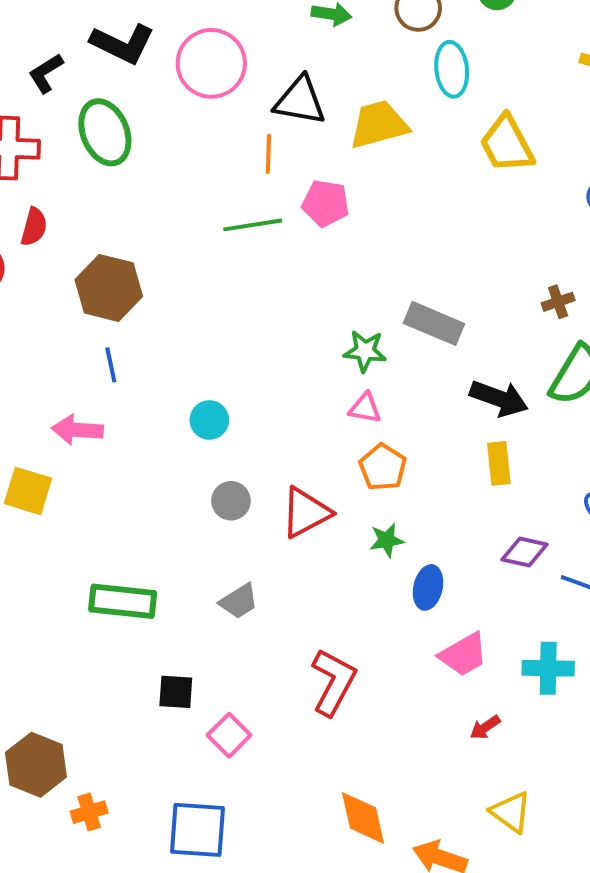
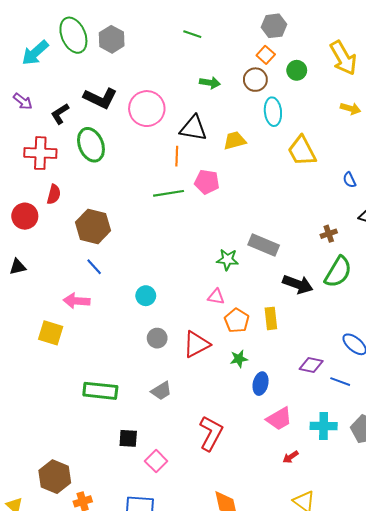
yellow trapezoid: (379, 124) -> (235, 141), size x0.7
blue line: (111, 365) -> (94, 267), turned -30
pink triangle: (365, 408) -> (216, 297), moved
yellow rectangle: (499, 463) -> (271, 318), moved

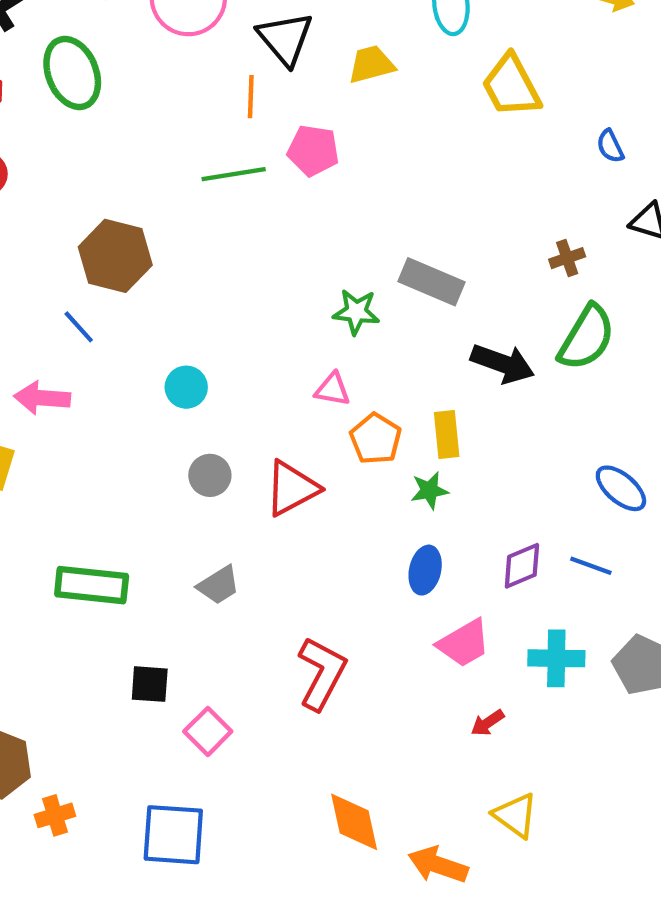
black triangle: (193, 128) -> (285, 39), turned 40
brown hexagon: (93, 226) -> (115, 256), moved
green star: (239, 359) -> (429, 490), moved
purple diamond: (311, 365) -> (522, 566), moved, turned -35

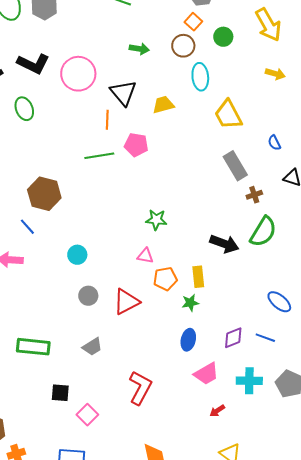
green ellipse: (72, 73) -> (24, 109), size x0.7
gray rectangle: (432, 282) -> (235, 166), moved, turned 36
orange pentagon: (376, 439) -> (165, 279), turned 30

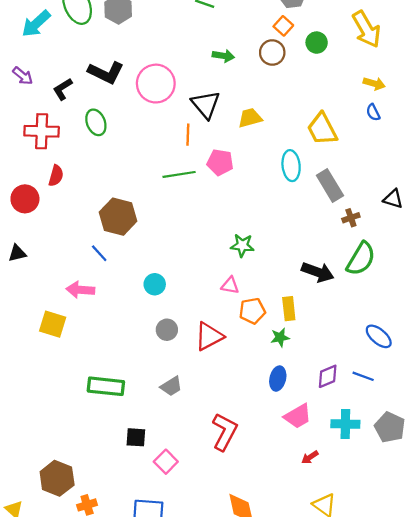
cyan ellipse: (200, 77) -> (291, 166), moved
blue semicircle: (274, 143) -> (373, 112), moved

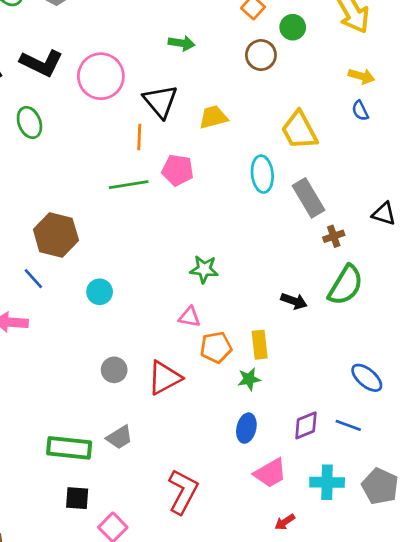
brown circle: (272, 52) -> (261, 55), moved
black arrow: (318, 272) -> (294, 301), size x0.7
cyan circle: (155, 284) -> (100, 292), moved
green rectangle: (106, 386) -> (69, 448), moved

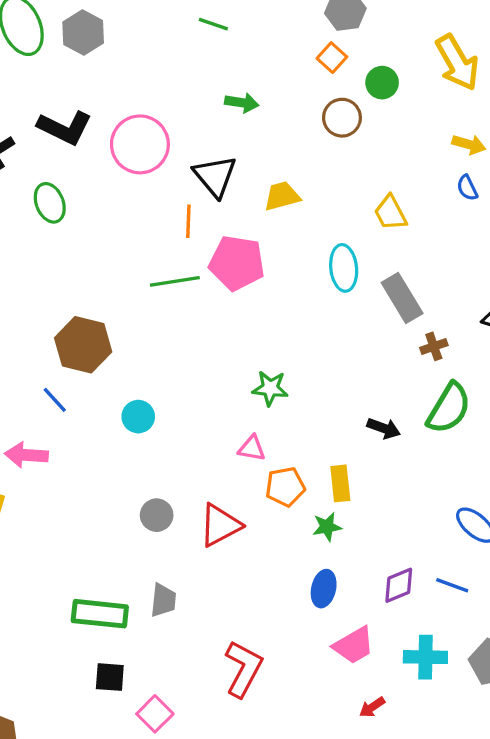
yellow trapezoid: (299, 130) -> (390, 213), size x0.7
pink pentagon: (178, 170) -> (237, 263), size x1.4
gray trapezoid: (119, 437) -> (163, 600), turned -52

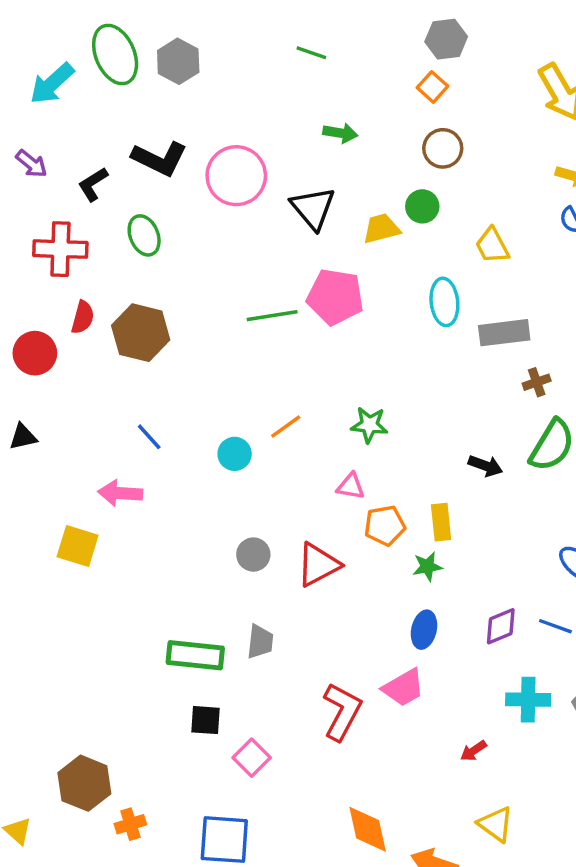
green circle: (382, 83) -> (422, 206), moved
orange line: (188, 221) -> (286, 427), moved, turned 52
gray rectangle: (402, 298) -> (504, 333), turned -66
brown hexagon: (83, 345) -> (141, 333), moved
pink trapezoid: (354, 645) -> (404, 688), moved

